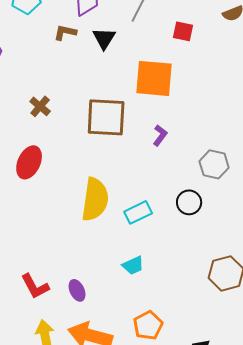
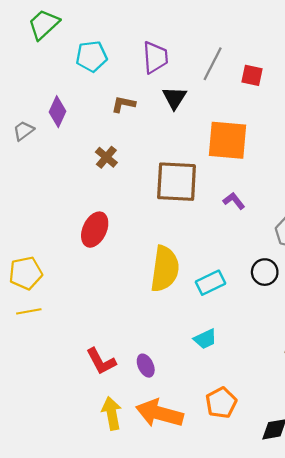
red square: (183, 31) -> (252, 75), moved
brown L-shape: (65, 32) -> (123, 104), moved
brown cross: (40, 106) -> (106, 157), moved
purple L-shape: (160, 135) -> (234, 201), turned -75

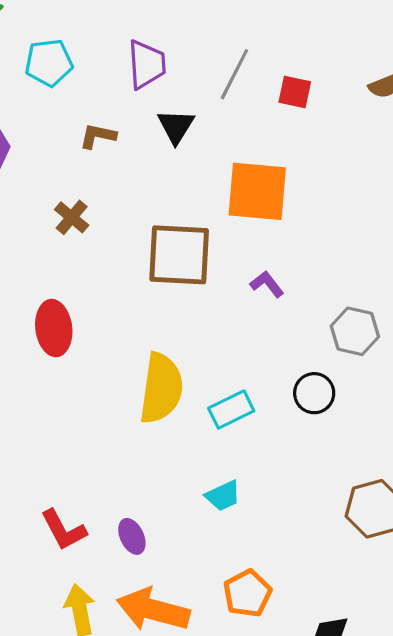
red ellipse: (95, 230) -> (54, 328), turned -32

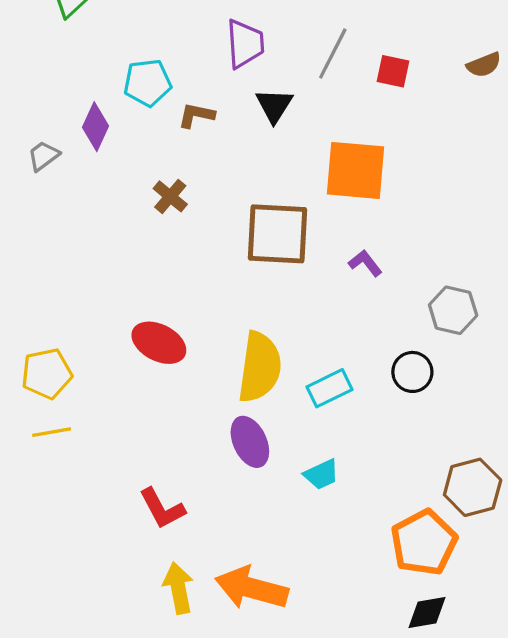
cyan pentagon: (49, 63) -> (148, 83), moved
red ellipse: (54, 328) -> (159, 343), moved, turned -56
purple ellipse: (132, 536) -> (250, 442), moved, size x1.4
orange pentagon: (247, 593) -> (424, 543), moved, size x1.4

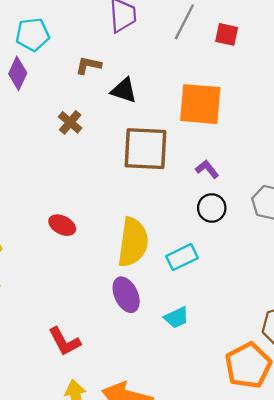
cyan pentagon: (148, 83) -> (33, 34), moved
black triangle: (274, 105) -> (124, 90), moved, turned -44
red ellipse: (159, 343) -> (62, 225), size x0.7
black circle: (412, 372) -> (212, 208), moved

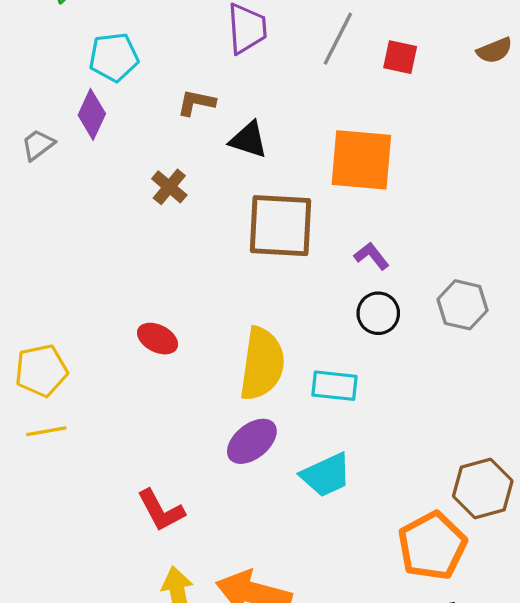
cyan rectangle: (182, 257) -> (334, 386), turned 32
purple ellipse: (126, 295) -> (252, 441), turned 76
cyan trapezoid: (176, 318) -> (326, 475), size x1.4

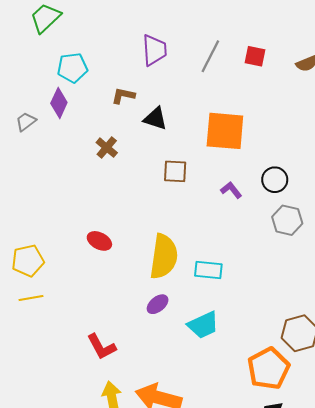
red square: (400, 57) -> (255, 56), moved
brown square: (281, 226) -> (175, 171), size x0.6
black circle: (378, 313) -> (275, 180), moved
purple ellipse: (252, 441) -> (158, 304), size x0.7

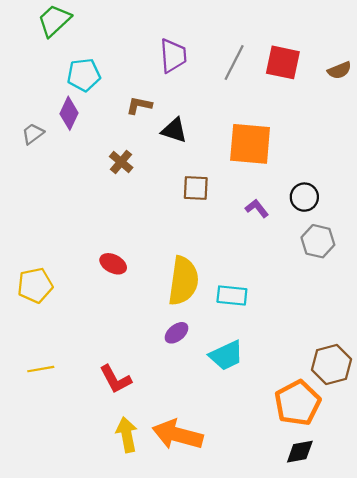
red square: (255, 56) -> (283, 62), size x1.5
yellow line: (31, 298) -> (41, 369), moved

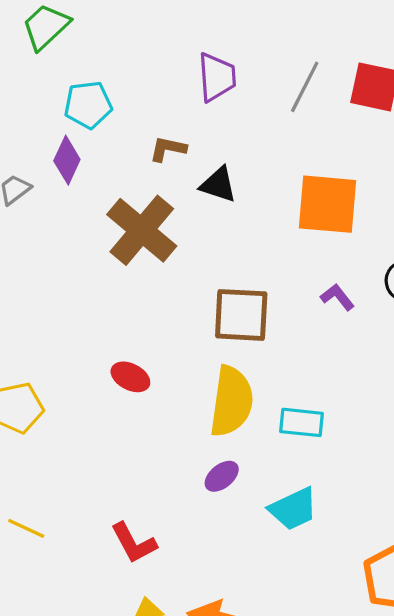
brown cross: (121, 162) -> (142, 230), size x2.0
brown square: (196, 188) -> (241, 315), moved, size x1.5
yellow line: (41, 369) -> (26, 528), turned 35

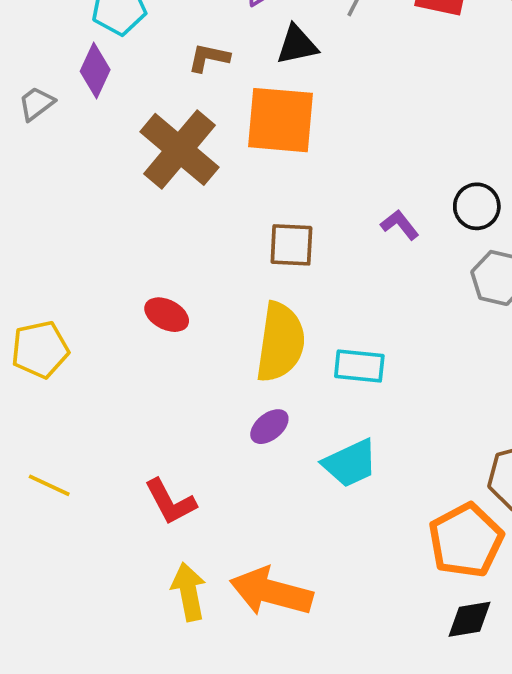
black triangle: (218, 185) -> (297, 45), moved, turned -30
orange square: (328, 204) -> (280, 120), moved
brown square: (241, 315) -> (291, 245), size x0.7

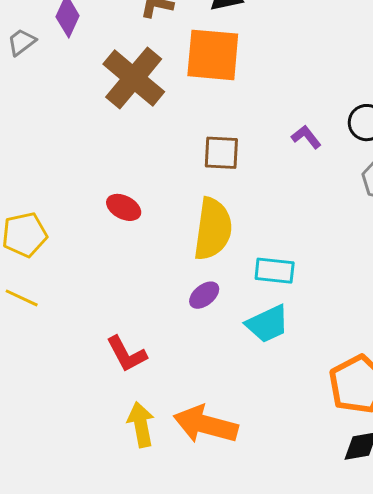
cyan rectangle: (359, 366) -> (275, 271), moved
yellow line: (49, 485) -> (22, 298), moved

